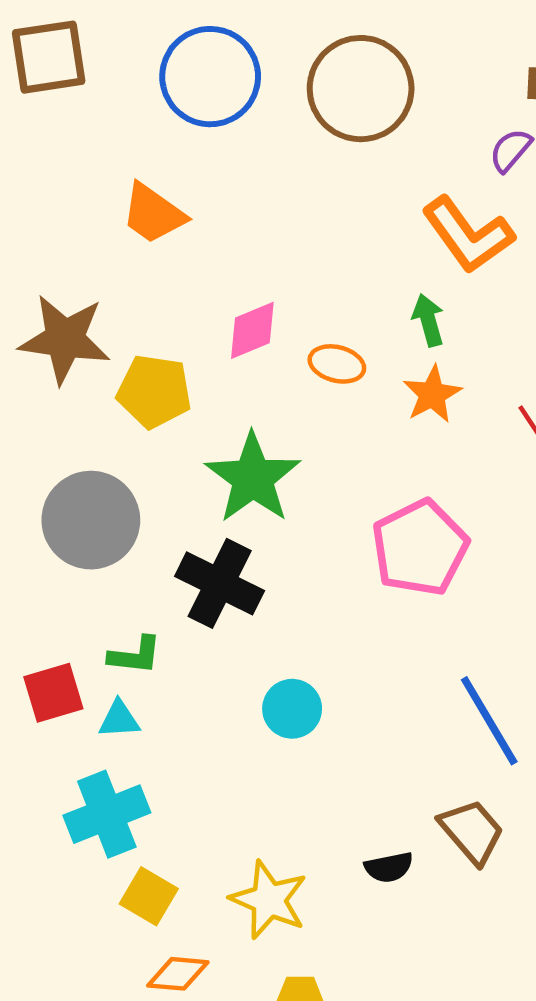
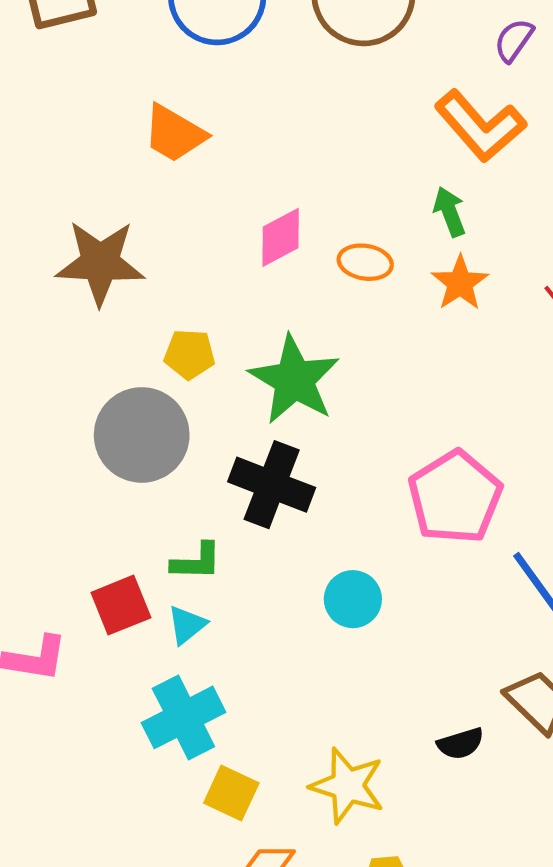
yellow pentagon: (154, 391) -> (190, 354), moved, size x0.7
pink pentagon: (420, 548) -> (455, 497), moved
cyan triangle: (119, 719) -> (187, 625), turned -30

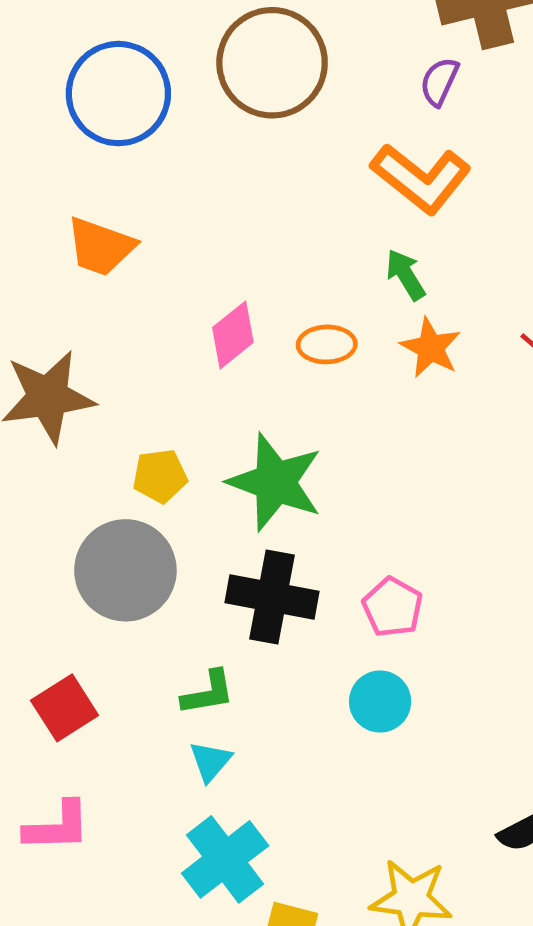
pink pentagon: (455, 497) -> (393, 607), moved, size x0.6
red square: (121, 605) -> (65, 708), moved

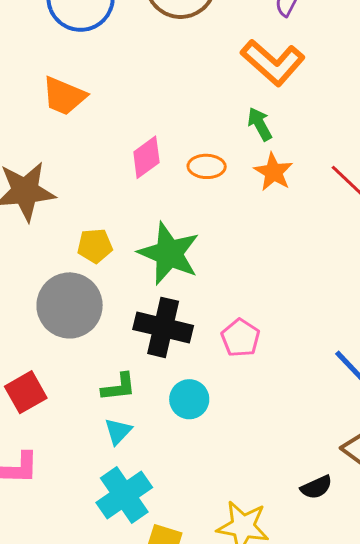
cyan circle: (380, 701) -> (189, 399), moved

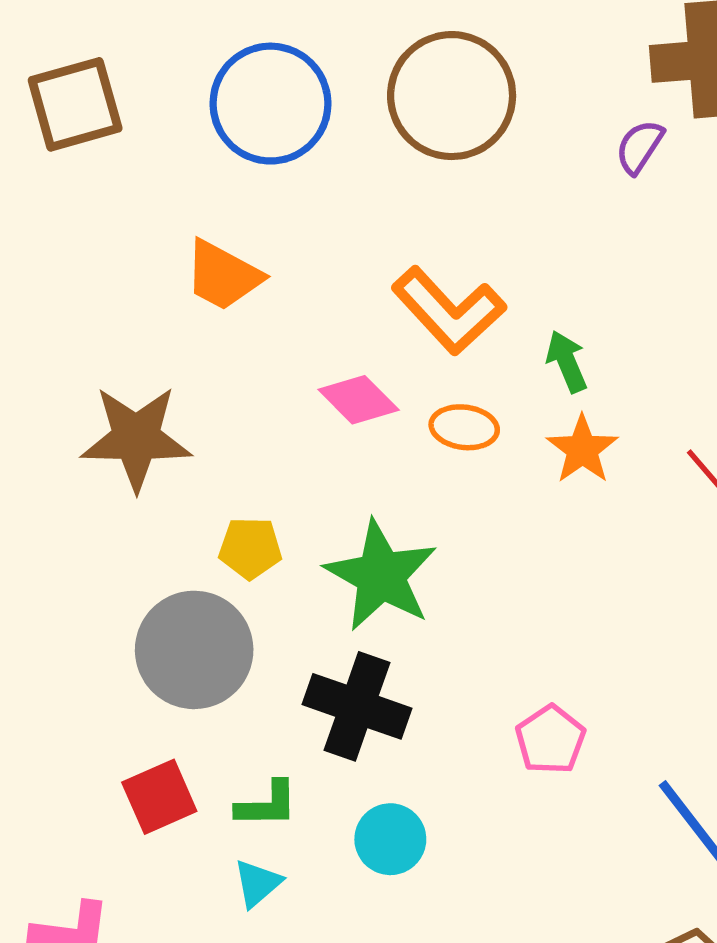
orange L-shape: (273, 62) -> (449, 311), moved
pink diamond: (146, 157) -> (359, 400), turned 75
pink pentagon: (241, 338) -> (550, 740), moved
red square: (26, 392) -> (159, 797), moved

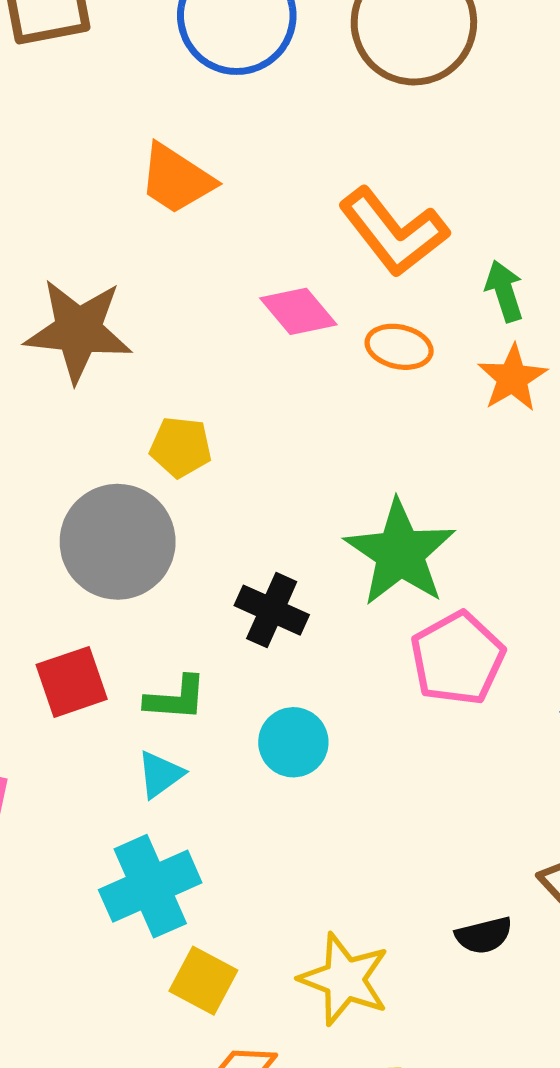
green star: (381, 576) -> (400, 553), moved
black cross: (357, 706) -> (272, 610), size x0.7
pink pentagon: (550, 740) -> (458, 658), size x1.4

